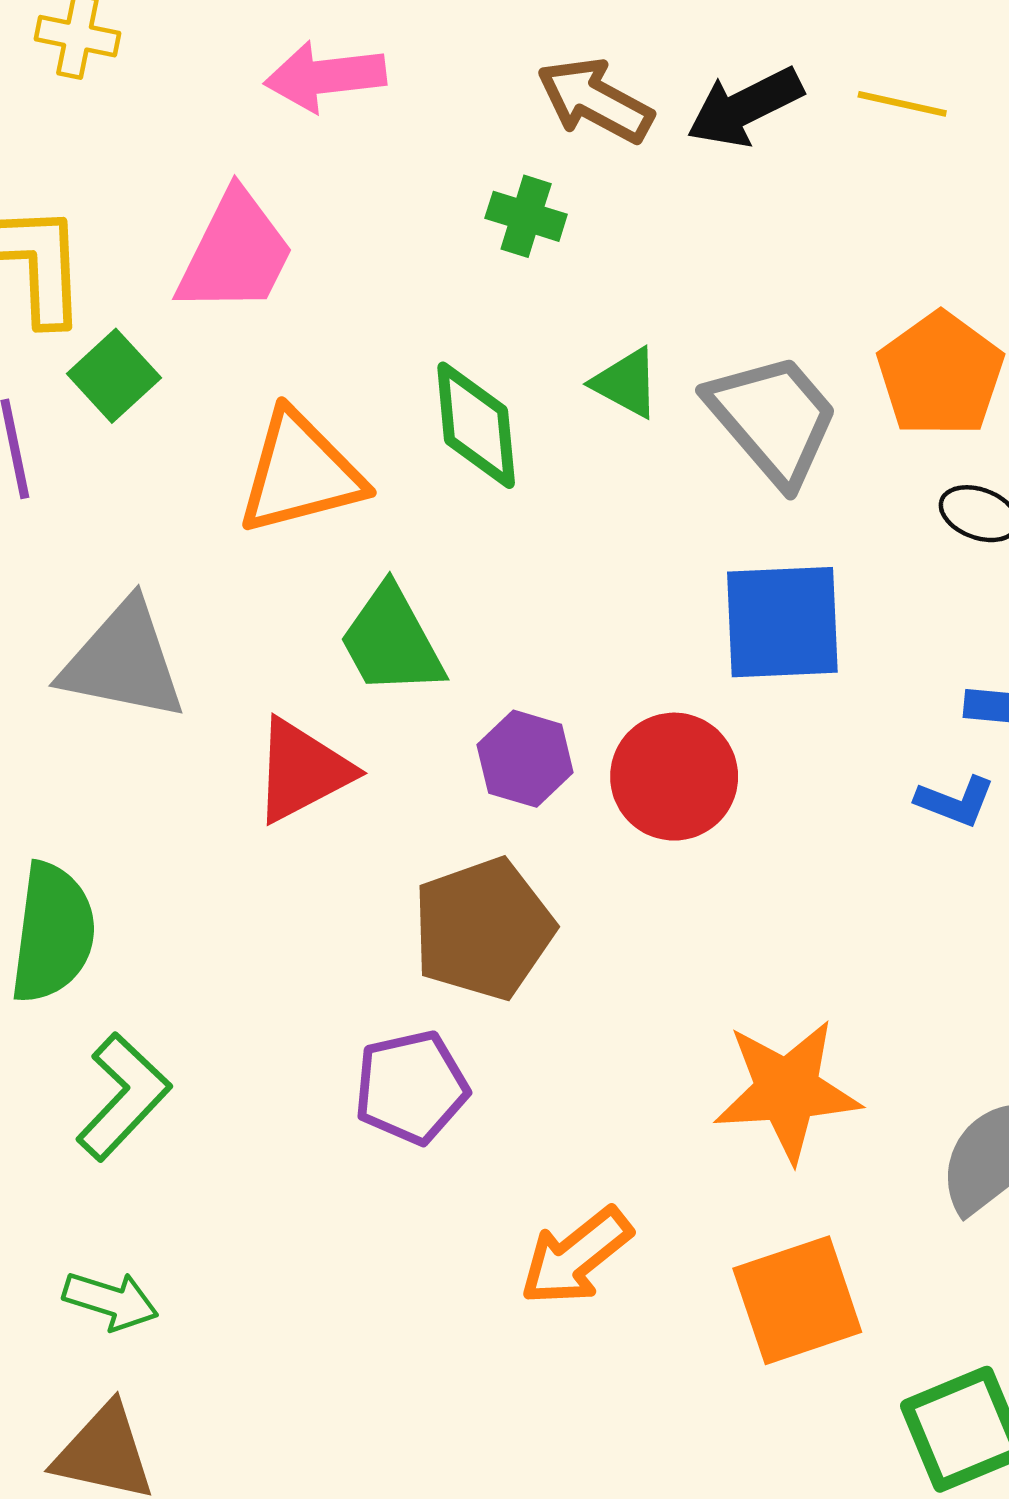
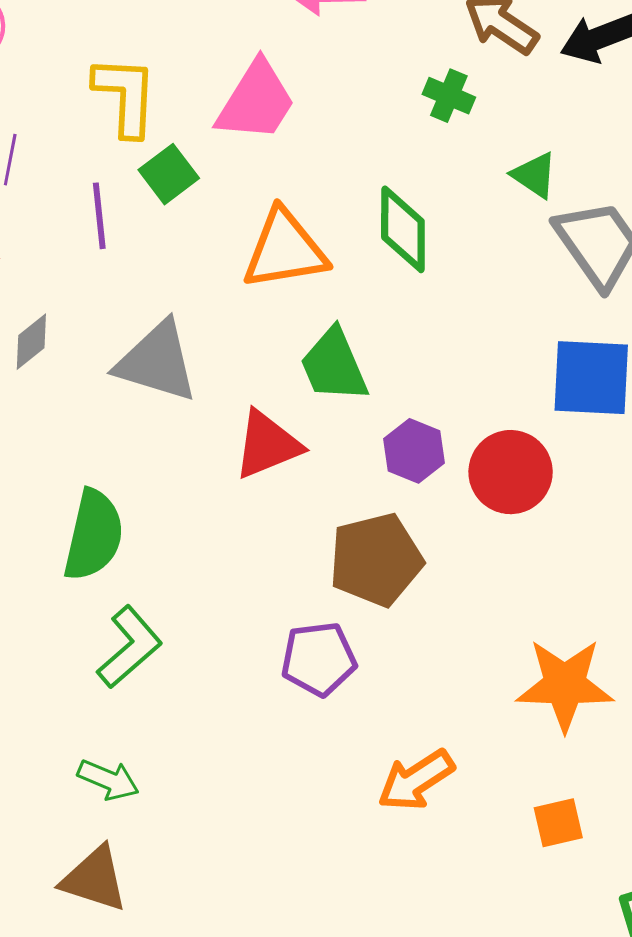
green triangle: (626, 383) -> (534, 175), moved
orange square: (797, 1300) -> (558, 823), size x0.6

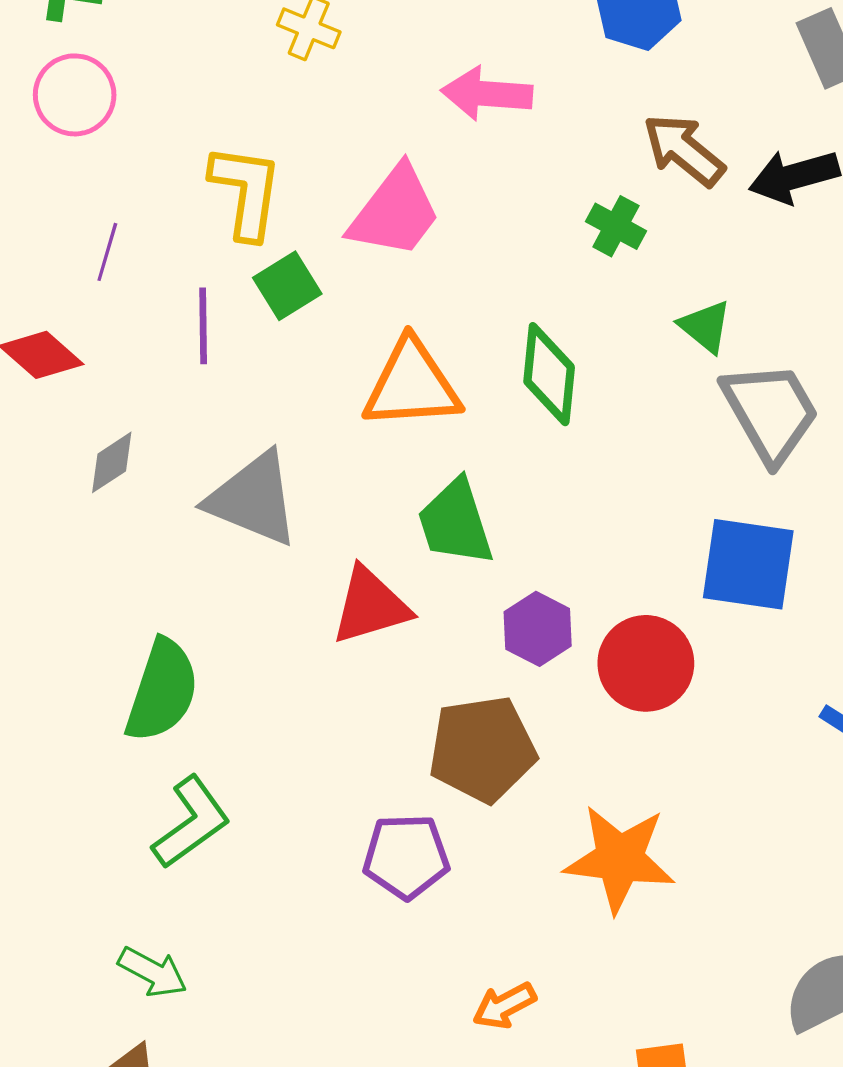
orange star: (565, 685) -> (620, 859), moved
orange arrow: (416, 780) -> (504, 1006), size x0.7

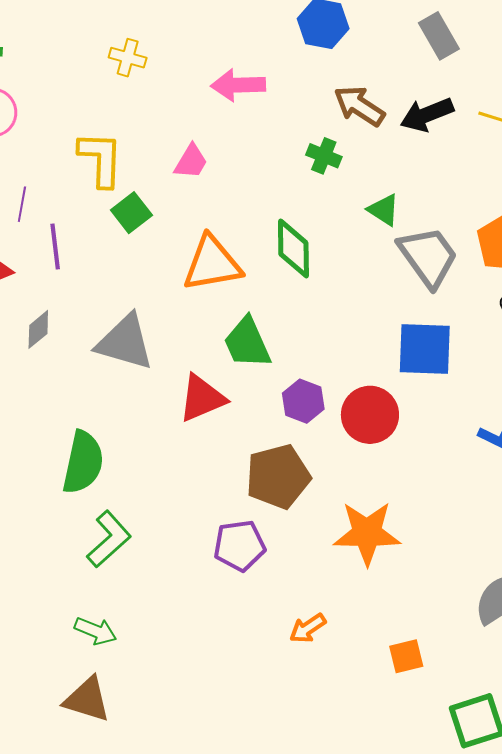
pink trapezoid: (395, 212) -> (191, 162), size x0.6
purple line: (203, 326) -> (55, 247), moved

